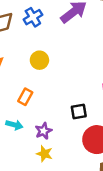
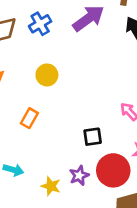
cyan arrow: (14, 125) -> (13, 170), moved
purple star: (44, 131) -> (79, 175), moved

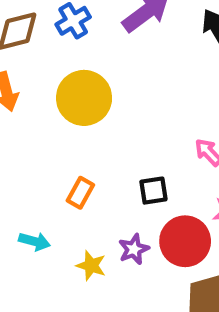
yellow circle: (47, 75) -> (84, 98), size x1.6
orange rectangle: (29, 118) -> (80, 193), moved

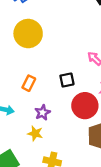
purple star: (134, 249) -> (43, 113), moved
yellow star: (91, 266) -> (35, 133), moved

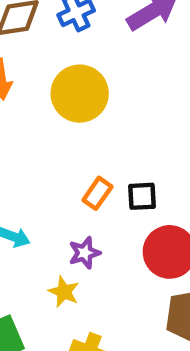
orange rectangle: (29, 83) -> (97, 193), moved

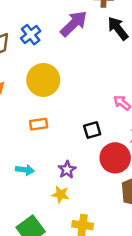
orange rectangle: (97, 193) -> (39, 124), moved, turned 60

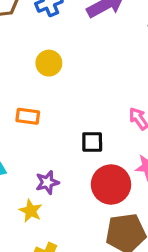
yellow circle: (43, 80) -> (49, 63), size x0.6

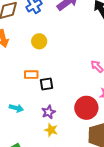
black square: (92, 142) -> (47, 84), moved
yellow star: (31, 211) -> (51, 130), moved

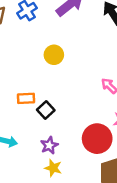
yellow circle: (39, 41) -> (54, 55), moved
black square: (47, 84) -> (46, 110), turned -32

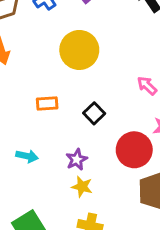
yellow circle: (54, 55) -> (79, 50), size x1.6
black square: (46, 110) -> (94, 113), moved

